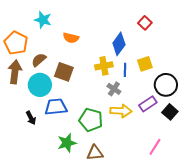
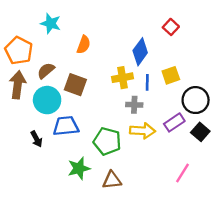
orange semicircle: (71, 38) -> (84, 45), turned -84
gray cross: (114, 89) -> (134, 105), turned -32

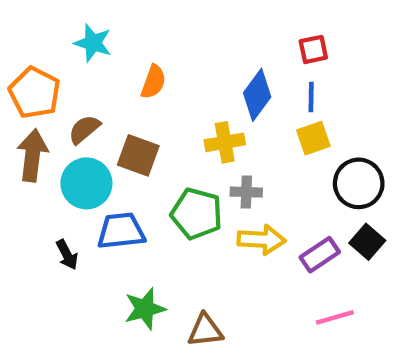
red square: (171, 27) -> (313, 49), turned 35
blue line: (147, 82) -> (311, 97), moved
purple rectangle: (174, 122) -> (320, 255), moved
green pentagon: (107, 141) -> (197, 214), moved
pink line: (183, 173) -> (335, 317), turned 42

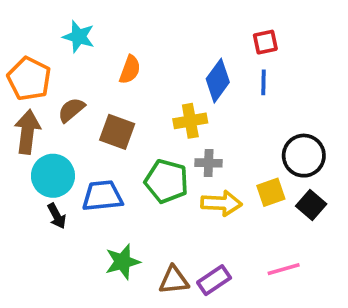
yellow square: (313, 138) -> (271, 192), moved
cyan circle: (86, 183) -> (53, 176), moved
purple rectangle: (320, 255) -> (214, 280), moved

